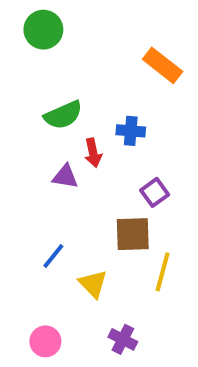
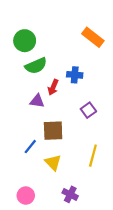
green circle: (43, 30) -> (25, 41), moved
red arrow: (93, 153) -> (53, 87), turned 35
brown square: (133, 234) -> (53, 131), moved

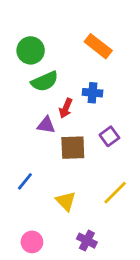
orange rectangle: (93, 37) -> (98, 46), moved
brown square: (53, 131) -> (73, 148), moved
blue line: (30, 147) -> (25, 181), moved
yellow line: (93, 156) -> (115, 193), turned 30

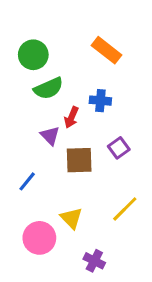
purple triangle: (46, 125) -> (50, 136), turned 36
blue line: (25, 181) -> (27, 181), moved
pink circle: (32, 242) -> (39, 238), moved, size x1.4

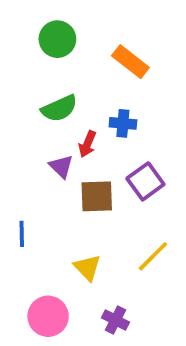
green circle: (33, 55) -> (57, 39), moved
purple square: (119, 148) -> (145, 181), size x1.4
blue line: (27, 181) -> (22, 234), moved, turned -40
pink circle: (39, 238) -> (48, 316), moved

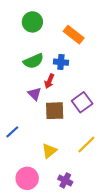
blue cross: (123, 123) -> (61, 62), moved
blue line: (22, 234) -> (12, 132), turned 48
yellow triangle: (87, 268) -> (49, 151), turned 35

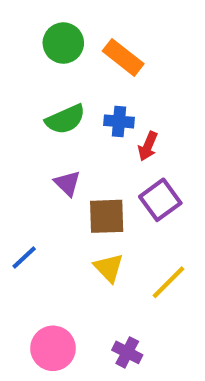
orange rectangle: (74, 35) -> (123, 57), moved
red arrow: (49, 81) -> (148, 146), moved
yellow triangle: (49, 151) -> (109, 268), moved, turned -35

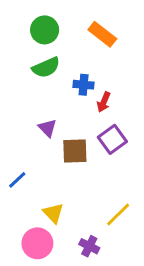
orange rectangle: (123, 57) -> (102, 34), moved
green semicircle: (65, 119) -> (46, 67), moved
yellow triangle: (109, 268) -> (53, 213), moved
yellow line: (169, 282) -> (118, 214), moved

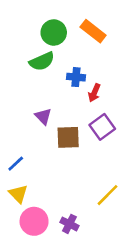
green circle: (45, 30) -> (54, 33), moved
yellow triangle: (53, 213) -> (18, 194), moved
purple cross: (89, 246) -> (69, 224), moved

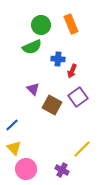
orange rectangle: (93, 31) -> (71, 24), turned 30
brown square: (68, 137) -> (52, 105), turned 30
purple cross: (69, 224) -> (62, 170), moved

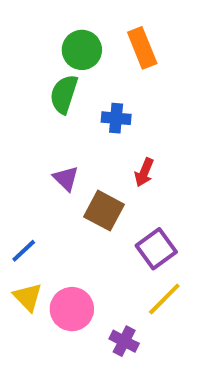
green semicircle: (32, 47) -> (64, 94), turned 132
red arrow: (72, 71) -> (144, 172), moved
purple square: (78, 97) -> (156, 249), moved
pink circle: (26, 169) -> (72, 309), moved

